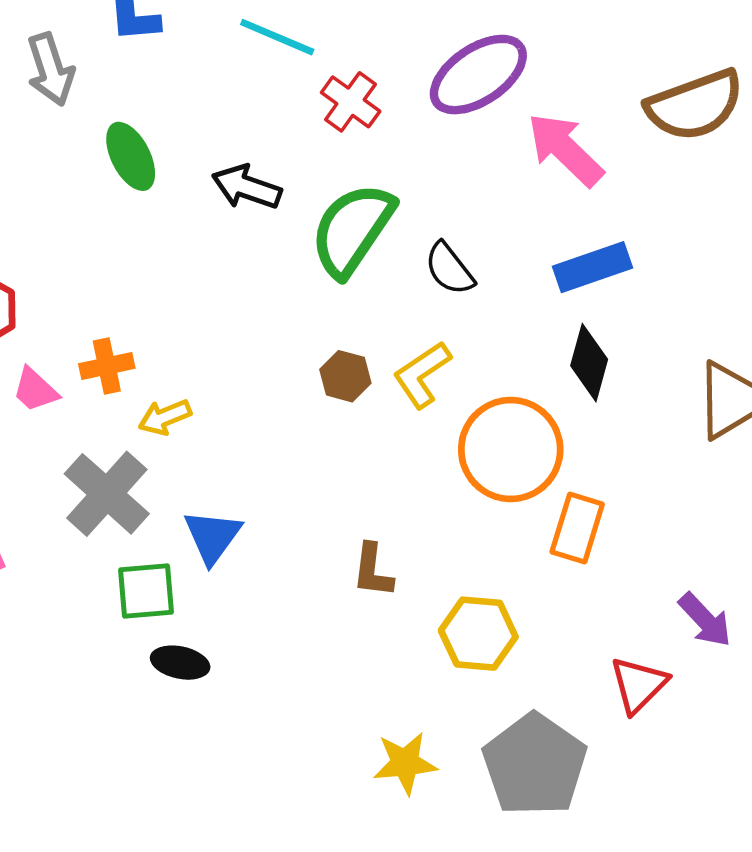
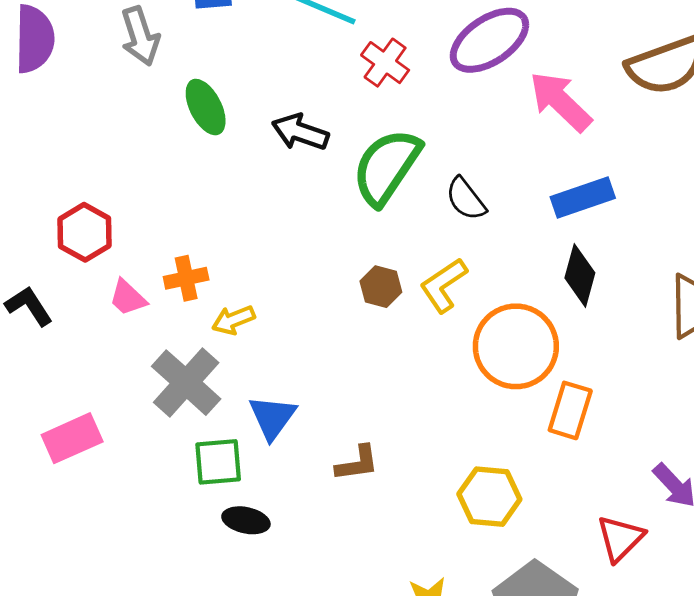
brown L-shape: (373, 571) -> (357, 463), moved, turned -105

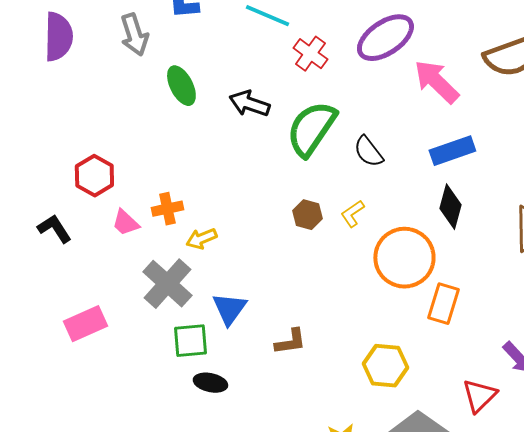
yellow L-shape: (444, 285) -> (352, 214), size x0.7

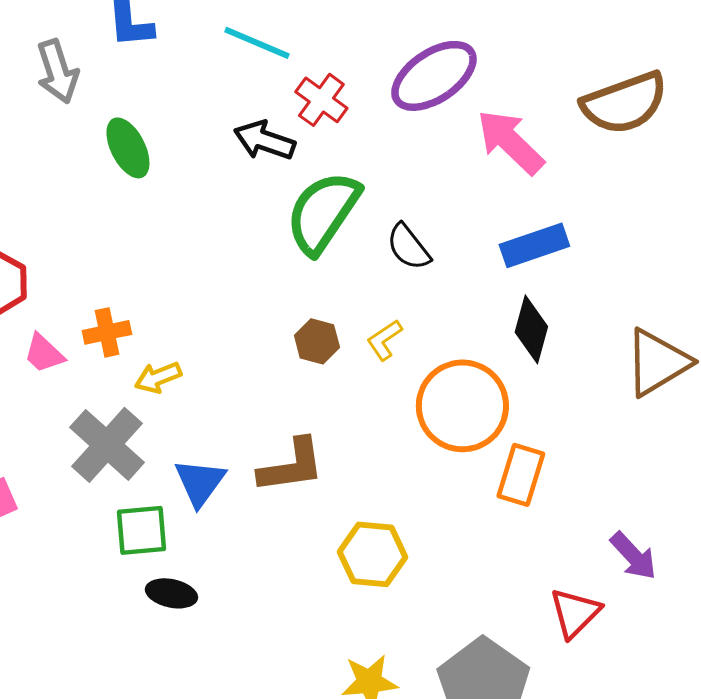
black arrow: (249, 104) -> (264, 140), moved
brown L-shape: (290, 342) -> (291, 466), moved, size x1.4
yellow hexagon: (385, 366) -> (372, 554), moved

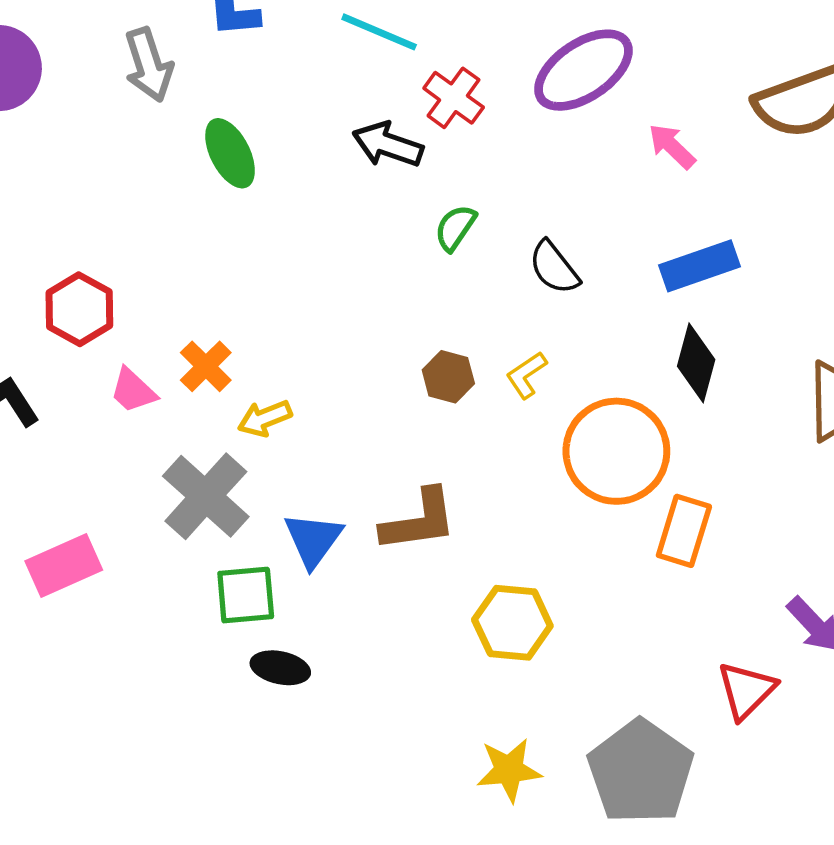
pink arrow: (510, 142) -> (672, 146), size x0.6
green semicircle: (323, 212) -> (455, 228), size x0.5
orange cross: (107, 332) -> (206, 366), turned -33

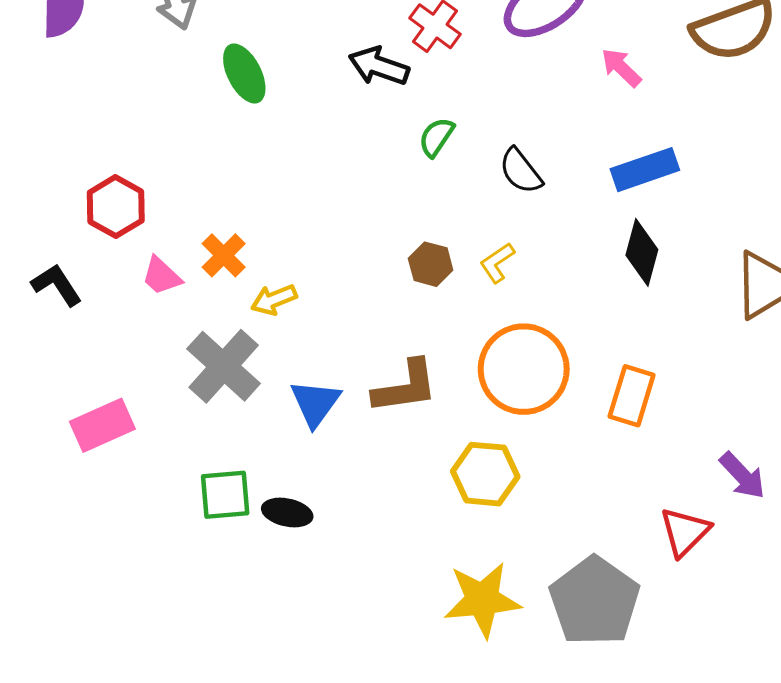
orange circle: (616, 451) -> (524, 369), moved
green square: (246, 595) -> (225, 495), moved
yellow star: (509, 770) -> (482, 600), size x1.4

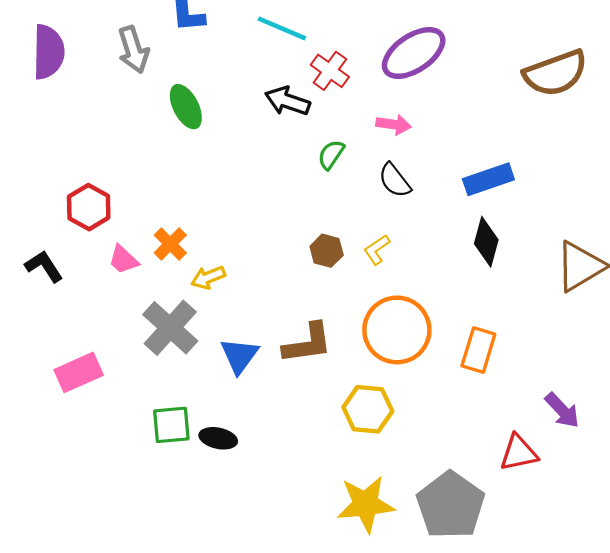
pink arrow: (621, 68) -> (394, 124), moved, turned 144
red triangle: (685, 532) -> (519, 453), turned 33

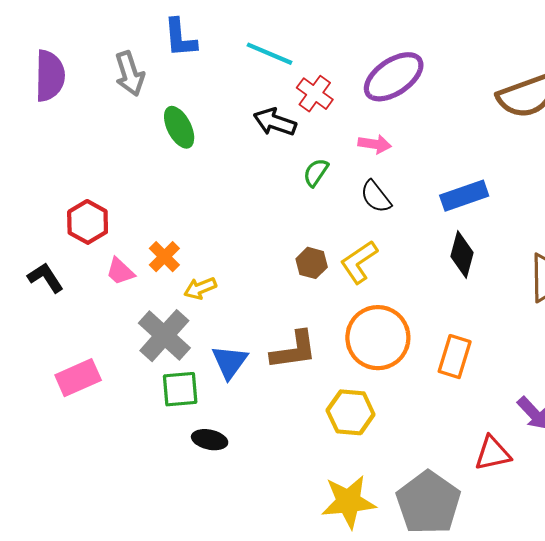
yellow L-shape: (377, 250) -> (359, 262), size x1.5
green square: (171, 425) -> (180, 389), moved

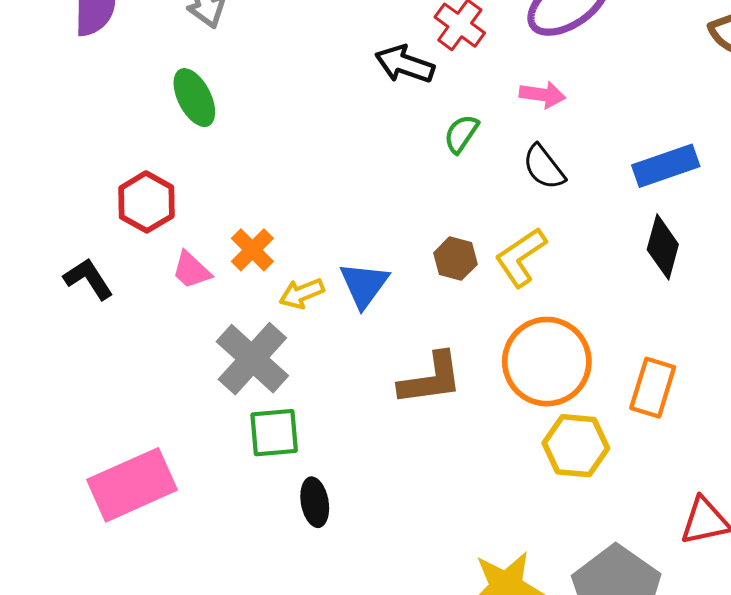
green ellipse: (179, 127) -> (194, 98), moved
blue triangle: (230, 362) -> (364, 285), moved
pink rectangle: (78, 378) -> (132, 485), moved, size x1.4
yellow hexagon: (351, 412) -> (576, 446), moved
black ellipse: (210, 440) -> (315, 502), turned 68

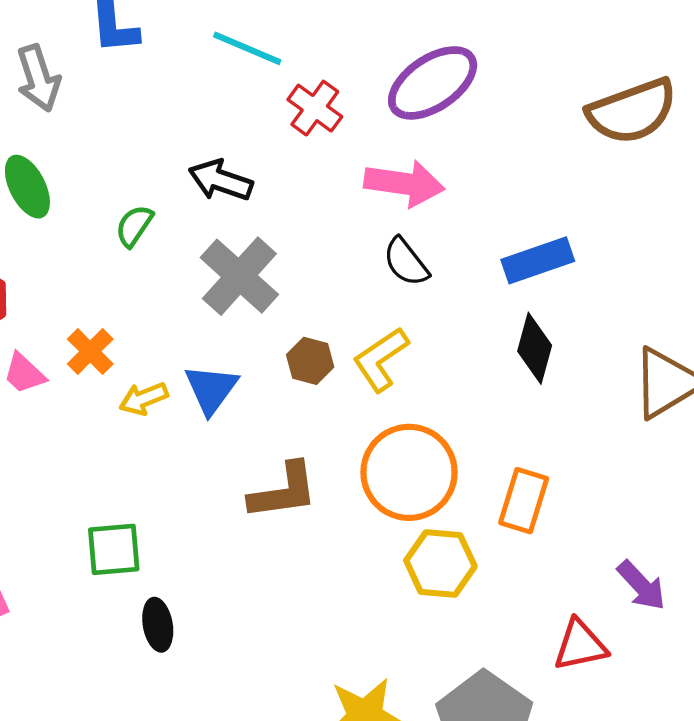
black arrow: (405, 64) -> (221, 180), moved
pink arrow: (542, 95) -> (404, 183), size x1.6
green semicircle: (461, 134) -> (134, 226), moved
gray cross: (252, 359) -> (239, 276), moved

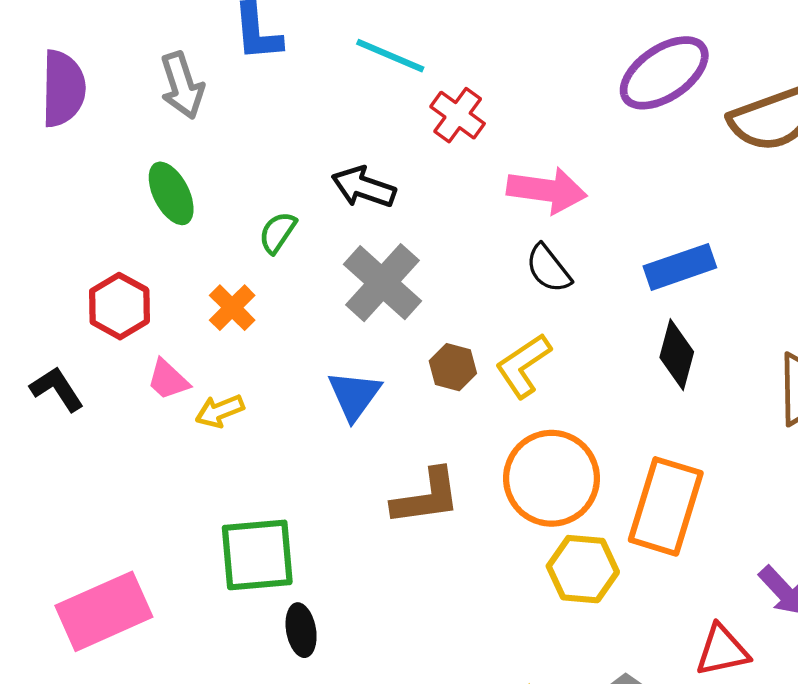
purple ellipse: (433, 83) -> (664, 73), moved
orange cross: (90, 351) -> (232, 308), moved
yellow arrow: (144, 399) -> (220, 411), moved
orange rectangle: (524, 501) -> (666, 506), size x1.5
green square: (114, 549) -> (257, 555), size x1.4

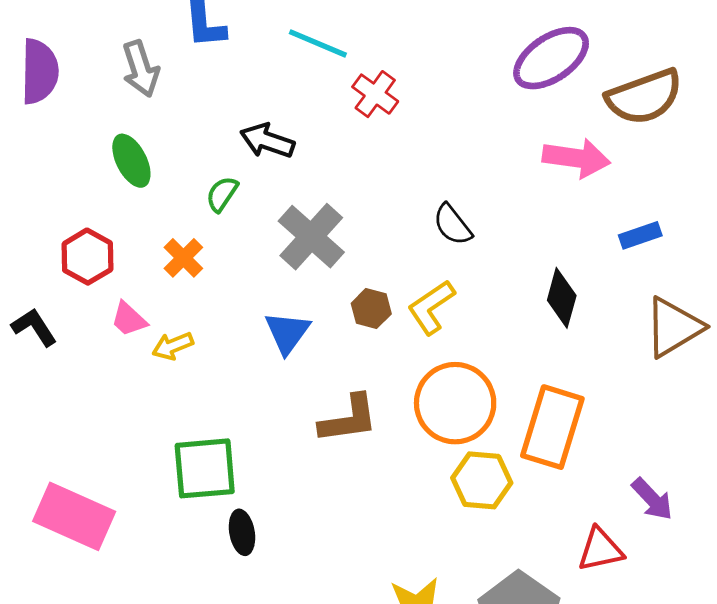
black arrow: (364, 187) -> (267, 141), moved
pink arrow: (547, 190) -> (576, 158), moved
blue rectangle: (680, 267) -> (640, 235), moved, size x0.7
pink rectangle: (104, 611) -> (74, 516), turned 48

